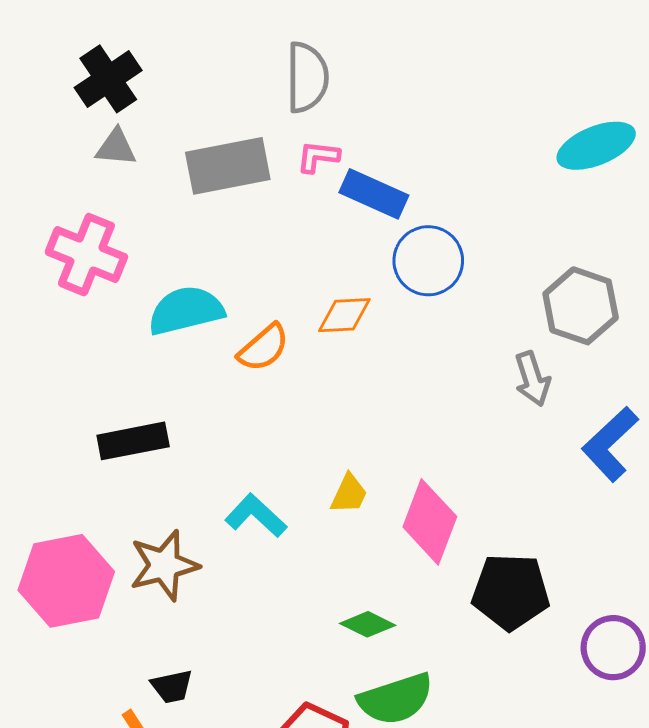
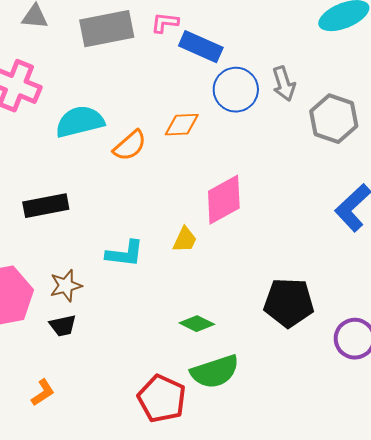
gray arrow: (532, 379) -> (284, 84), moved
cyan L-shape: (256, 516) -> (125, 254), turned 144
pink diamond: (430, 522) -> (224, 200), moved, turned 40
brown star: (164, 565) -> (66, 286), size x0.7
black trapezoid: (172, 686) -> (63, 326), moved

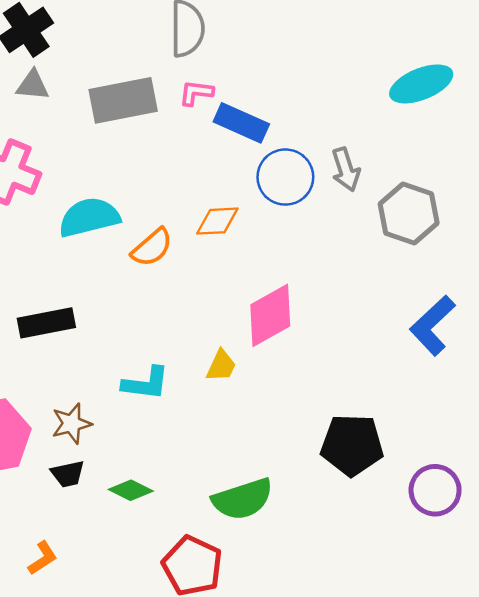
green diamond: (197, 324) -> (131, 490), moved
green semicircle: (215, 372) -> (243, 499), moved

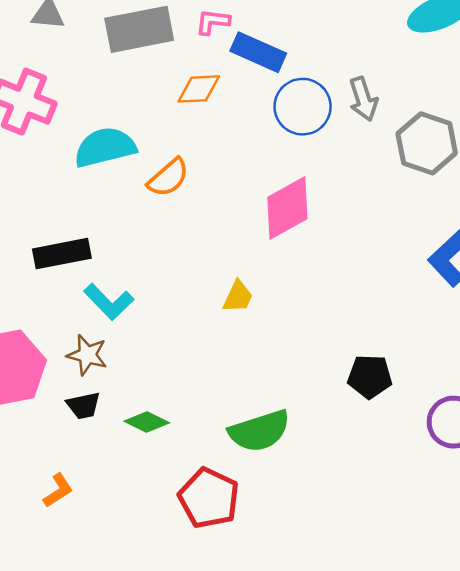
orange diamond: (217, 221) -> (199, 89), moved
pink diamond: (270, 315) -> (287, 208), moved
cyan L-shape: (146, 383) -> (109, 302), moved, turned 39
brown star: (72, 424) -> (87, 355), turned 30
black pentagon: (352, 445) -> (370, 376), size x0.7

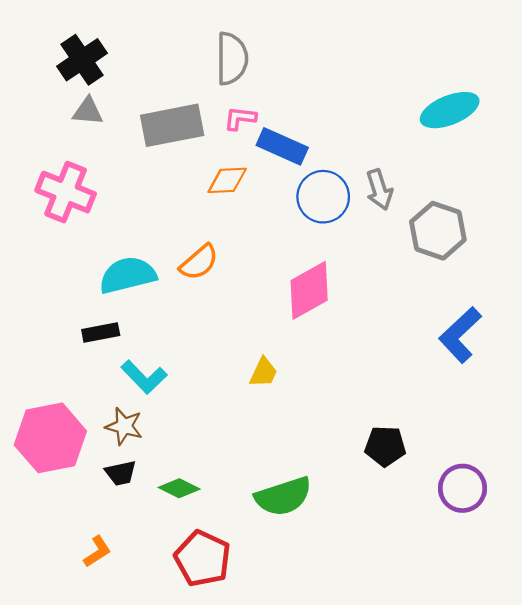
cyan semicircle: (105, 147) -> (128, 275), moved
black rectangle: (62, 254) -> (101, 333), size x0.7
red pentagon: (209, 498) -> (203, 559), moved

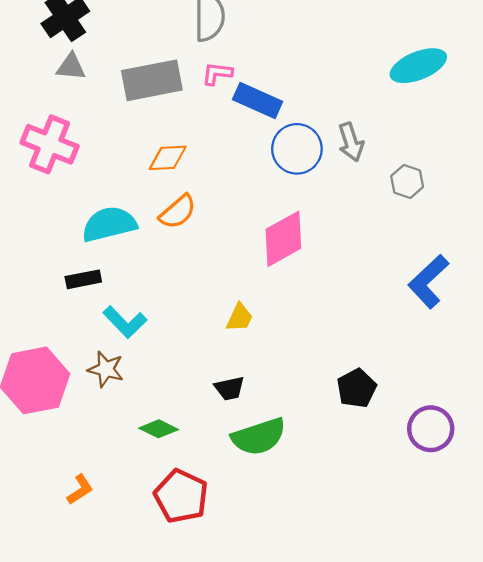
orange diamond: (227, 180) -> (168, 158), moved
gray hexagon: (438, 231) -> (407, 181), size x0.6
black pentagon: (385, 446) -> (357, 388), turned -30
black trapezoid: (121, 473) -> (229, 388), moved

